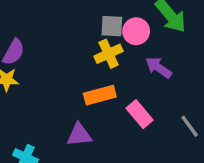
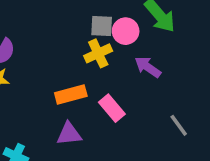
orange rectangle: (100, 95) -> (71, 94), moved
pink rectangle: (140, 114) -> (112, 108), moved

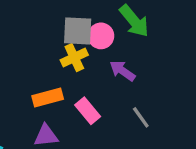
gray square: (102, 26) -> (78, 31), size x1.4
gray line: (179, 125) -> (141, 117), moved

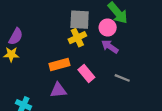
pink circle: (101, 36) -> (108, 27), moved
gray line: (141, 117) -> (122, 78), turned -32

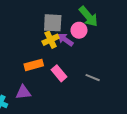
purple arrow: (110, 47) -> (65, 40), moved
purple triangle: (58, 90) -> (23, 92), moved

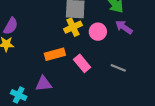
pink circle: (79, 30) -> (98, 32), moved
purple arrow: (65, 40) -> (124, 27), moved

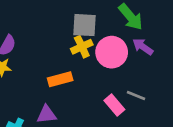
pink circle: (98, 32) -> (112, 52), size x1.5
pink rectangle: (82, 63) -> (114, 105), moved

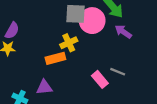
yellow cross: (82, 47) -> (69, 43), moved
pink circle: (112, 52) -> (92, 21), moved

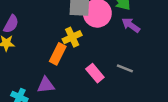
orange rectangle: (55, 58) -> (58, 54), turned -48
pink rectangle: (100, 79) -> (95, 73), moved

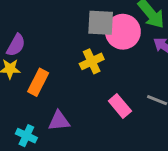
orange rectangle: (58, 54) -> (38, 82), moved

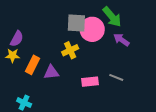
pink rectangle: (120, 106) -> (90, 82), turned -56
purple triangle: (59, 121) -> (51, 72), moved

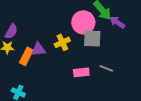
gray square: (76, 23) -> (92, 38), moved
purple arrow: (121, 40) -> (117, 22), moved
purple triangle: (51, 72) -> (38, 49), moved

